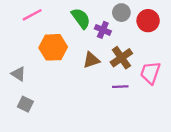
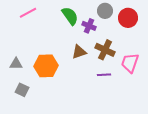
orange hexagon: (53, 47) -> (46, 66), moved
brown cross: (121, 58) -> (105, 50), turned -30
gray triangle: (18, 74) -> (16, 64), turned -32

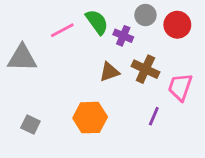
pink line: (28, 13) -> (62, 30), moved
gray triangle: (16, 64) -> (22, 58), moved, size x1.6
orange hexagon: (46, 66) -> (90, 118), moved
purple line: (104, 75) -> (154, 116), moved, turned -64

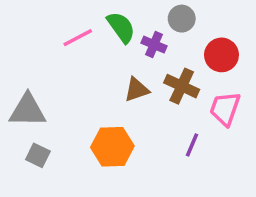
red circle: (177, 25) -> (221, 55), moved
gray triangle: (22, 58) -> (28, 110), moved

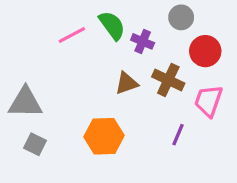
gray circle: (182, 19) -> (181, 17), moved

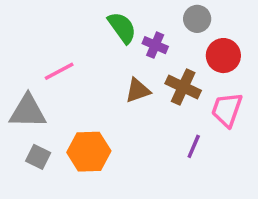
pink line: (72, 35) -> (59, 71), moved
orange hexagon: (104, 136) -> (89, 152), moved

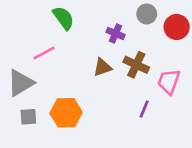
green semicircle: (122, 28) -> (63, 18), moved
red circle: (223, 56) -> (177, 27), moved
gray triangle: (28, 111) -> (21, 83), turned -32
gray square: (38, 157) -> (28, 117), turned -30

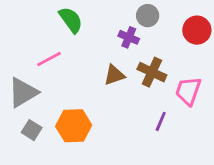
gray circle: (147, 14) -> (148, 16), moved
gray square: (28, 117) -> (32, 130), turned 36

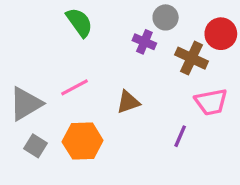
pink line: (49, 59) -> (74, 87), moved
brown cross: (152, 72) -> (192, 58), moved
brown triangle: (114, 75) -> (128, 102), moved
pink trapezoid: (188, 91) -> (211, 102), turned -120

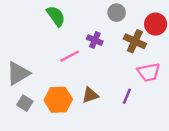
purple cross: (144, 42) -> (95, 40), moved
pink line: (74, 87) -> (70, 56), moved
brown triangle: (128, 102) -> (90, 95), moved

